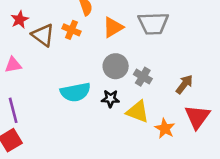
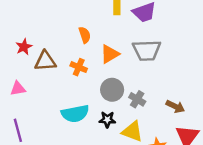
orange cross: (71, 30) -> (79, 67), moved
brown triangle: (43, 35) -> (45, 61), turned -40
brown arrow: (184, 84) -> (175, 106), turned 78

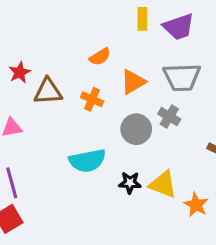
orange semicircle: (85, 35) -> (100, 57), turned 77
gray cross: (137, 99) -> (169, 117), moved
black star: (107, 120) -> (130, 183), moved

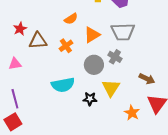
orange cross: (92, 99) -> (66, 46), turned 32
yellow triangle: (163, 184) -> (111, 88), moved, turned 42

